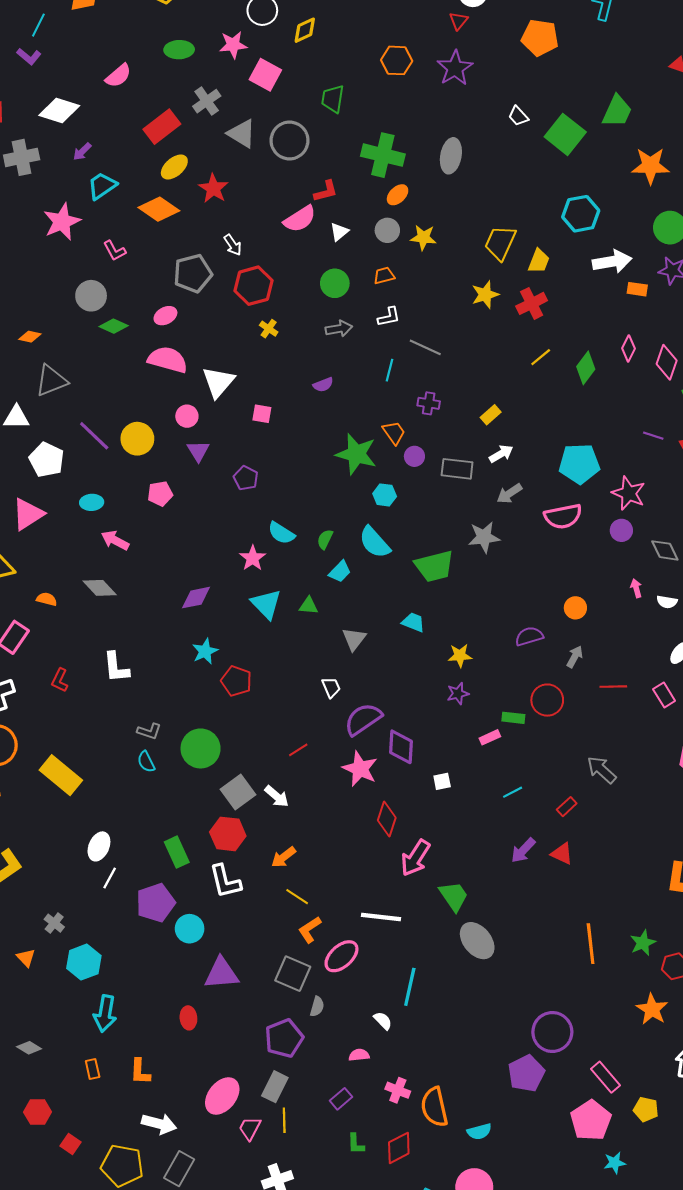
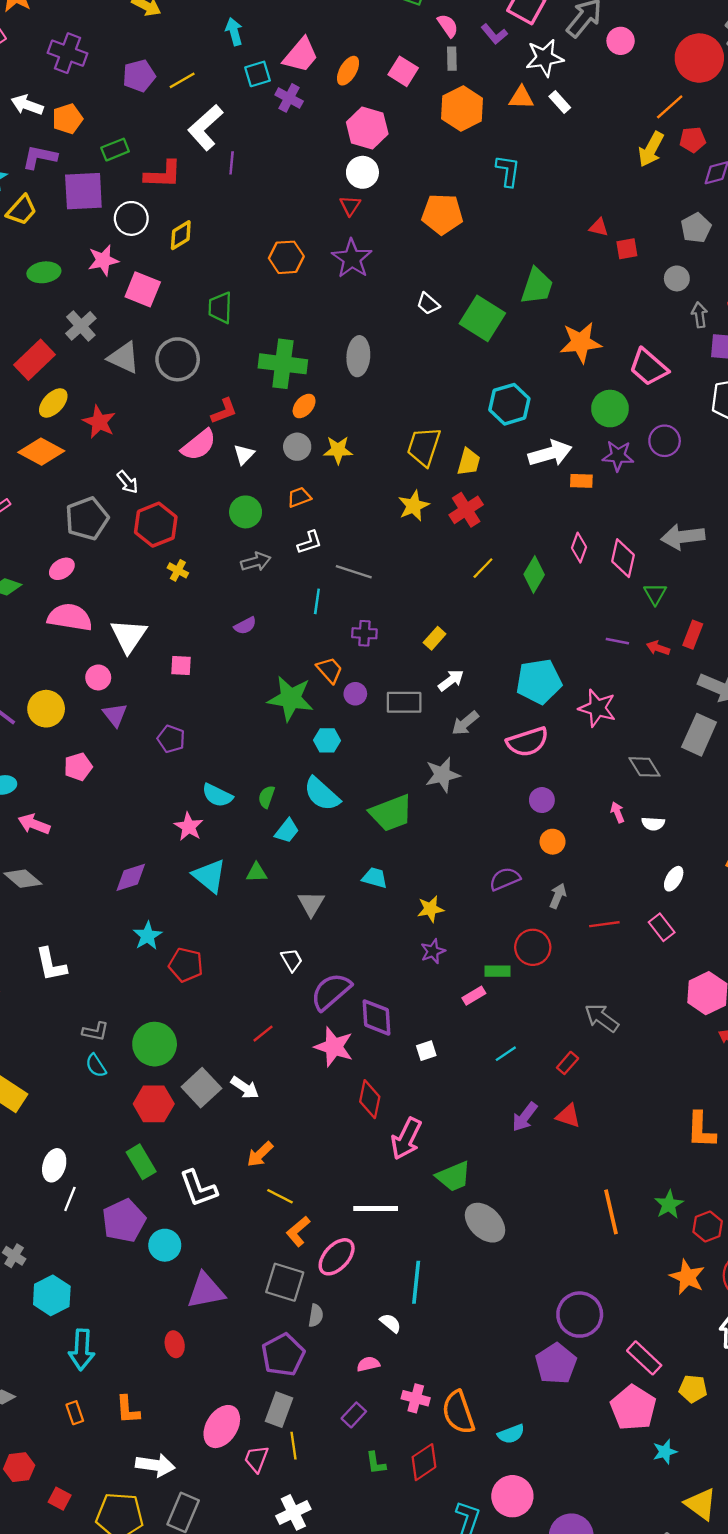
purple circle: (621, 530) -> (542, 800), moved
red hexagon: (228, 834) -> (154, 1104), moved
green trapezoid: (454, 896) -> (453, 1176), turned 108

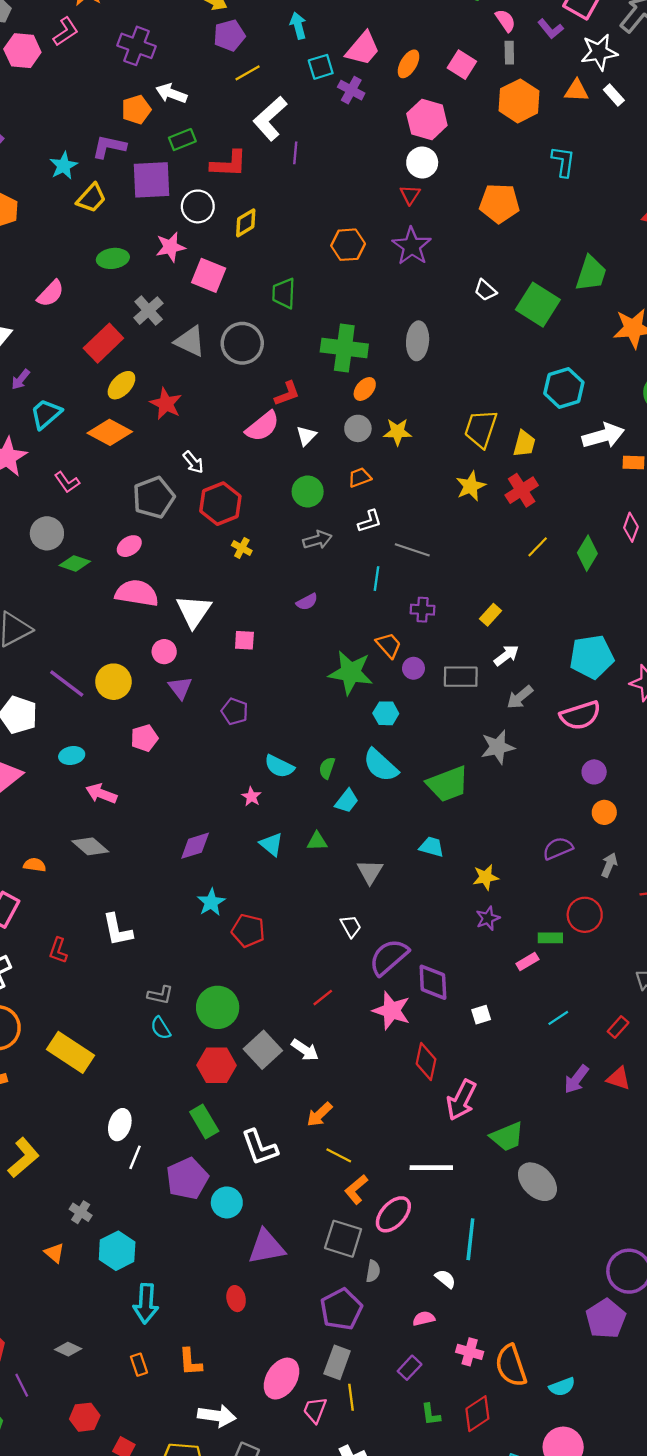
purple pentagon: (139, 76) -> (229, 35), moved
white arrow: (27, 105) -> (171, 93), moved
pink star: (189, 827) -> (251, 797), size x0.7
cyan triangle: (209, 876) -> (271, 844), size x0.7

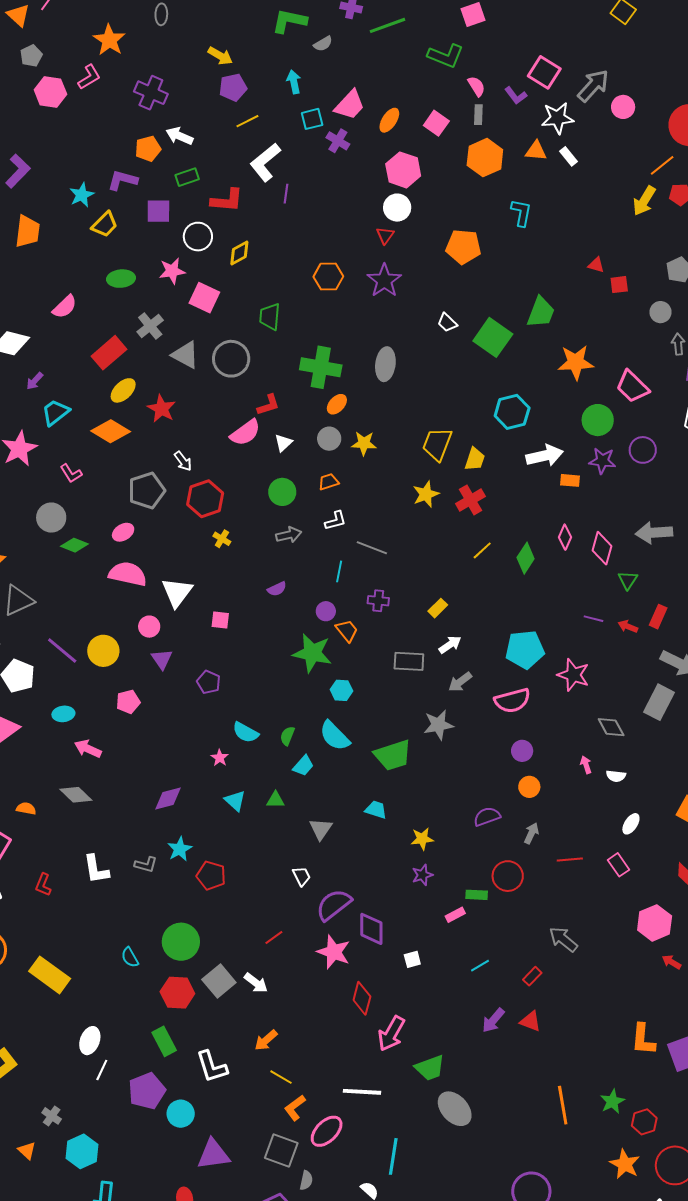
purple square: (152, 180) -> (158, 211), size x0.7
purple circle: (413, 668) -> (326, 611), moved
gray L-shape: (160, 995) -> (146, 865), moved

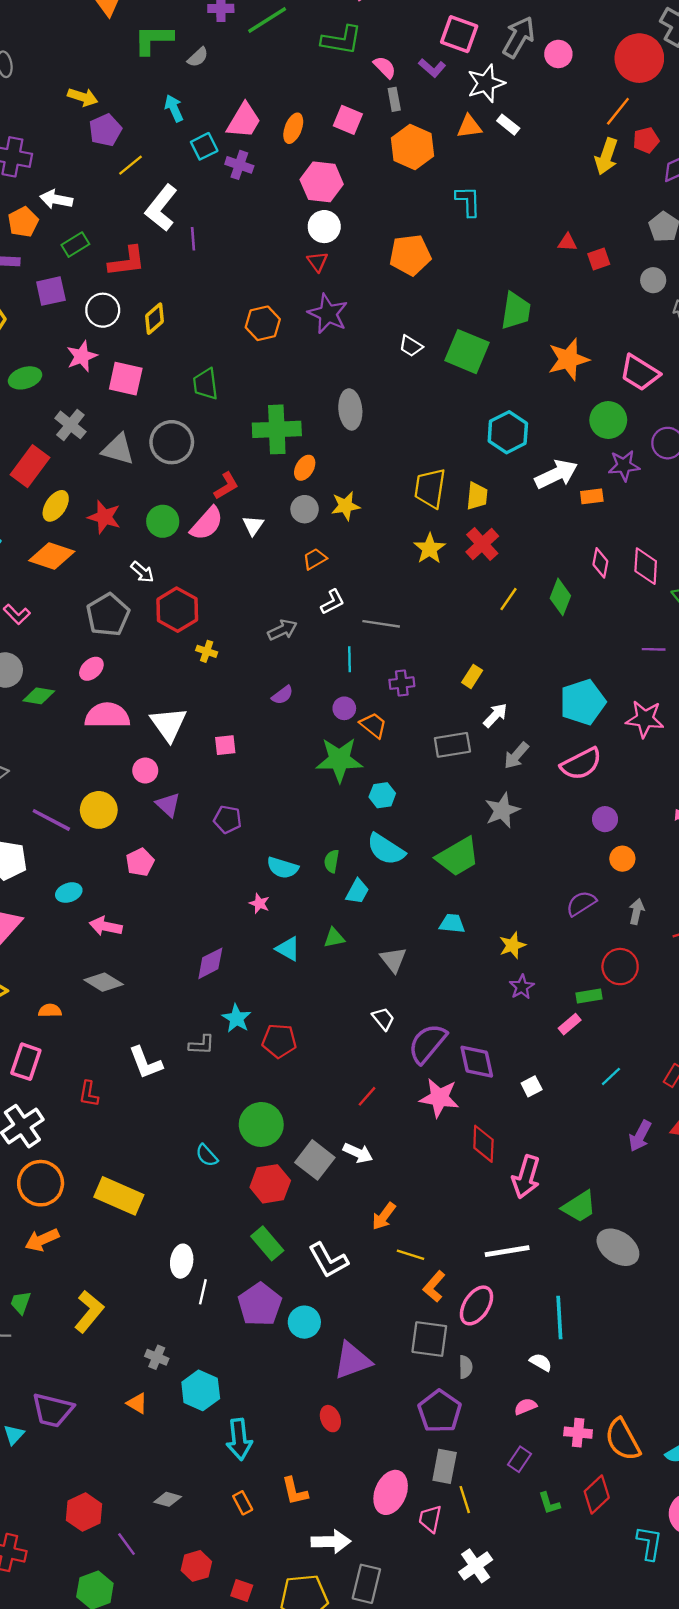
green circle: (282, 492) -> (163, 521), moved

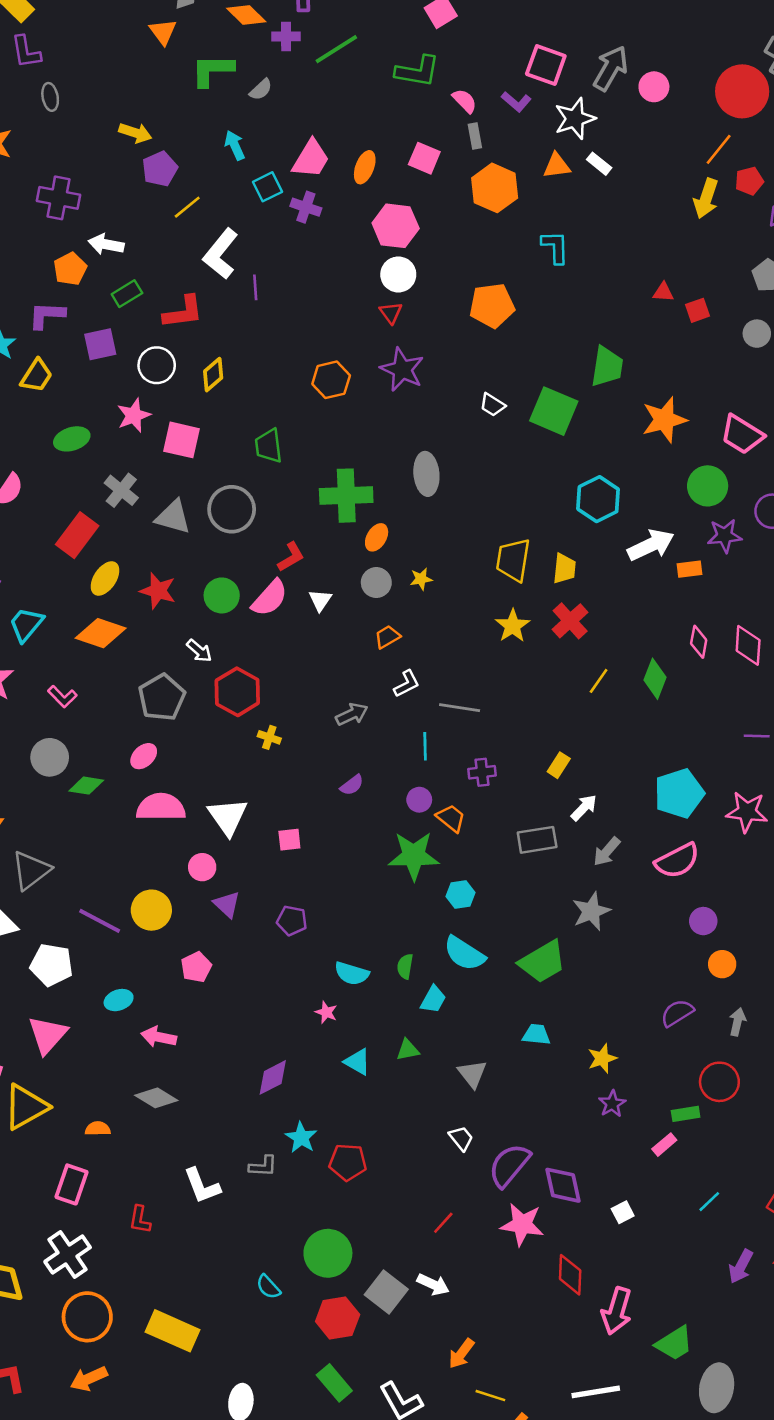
yellow star: (346, 506) -> (421, 579), size x0.7
gray ellipse: (618, 1247) -> (717, 1388), turned 66

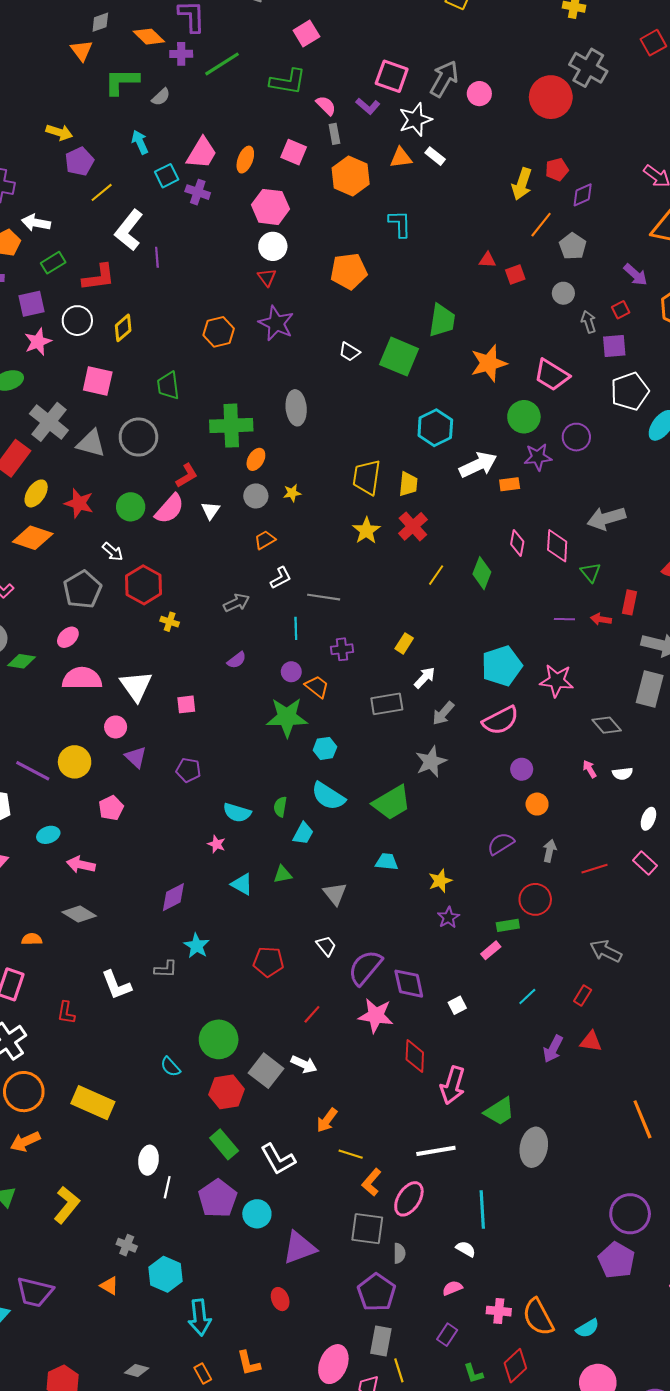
orange line: (719, 149) -> (541, 225), moved
pink star: (134, 415) -> (38, 342), moved
gray cross: (121, 490) -> (49, 422), size x1.4
red pentagon: (348, 1162) -> (268, 962), moved

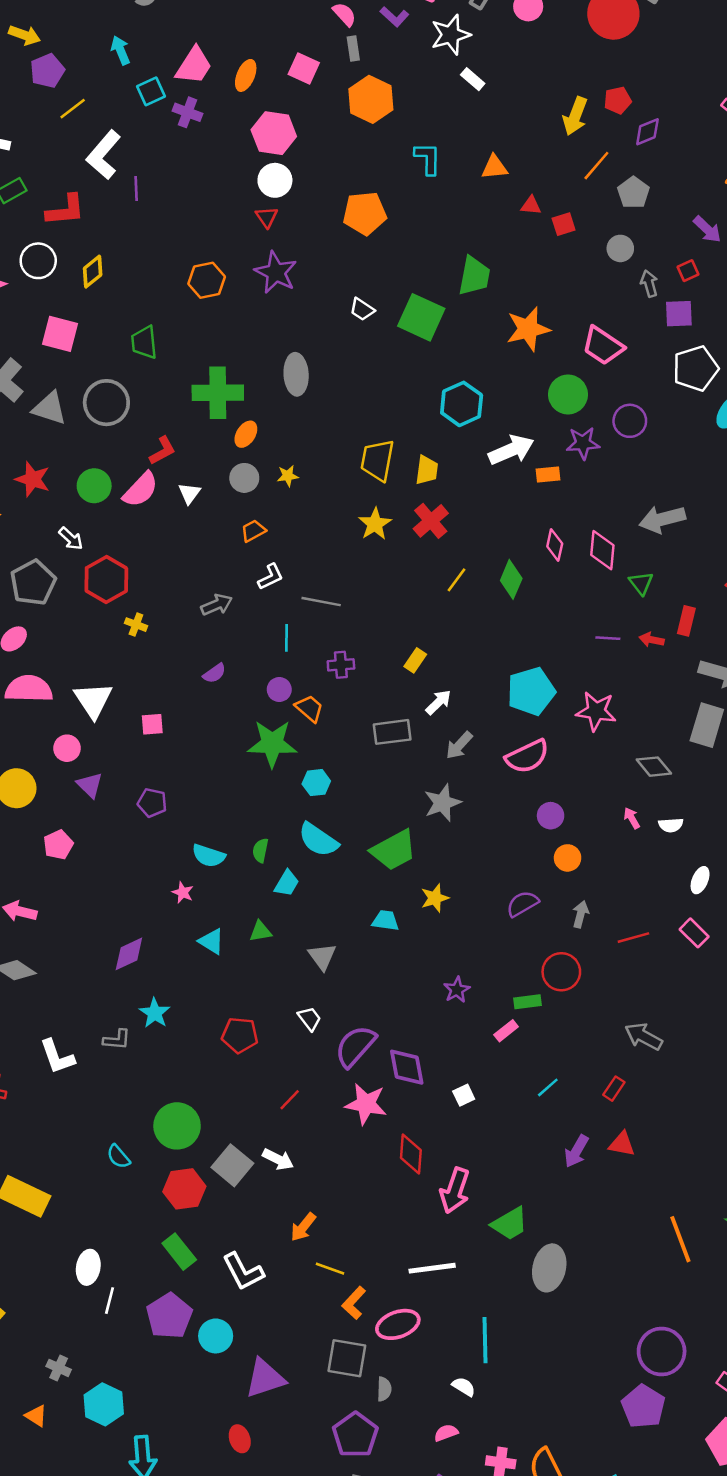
orange triangle: (401, 158) -> (494, 167), moved
yellow star: (440, 881) -> (435, 898), moved
pink ellipse: (409, 1199) -> (398, 1324), turned 36

